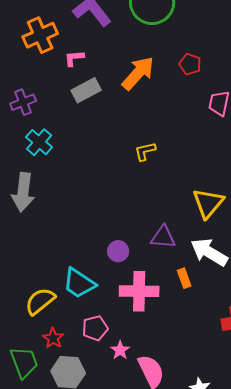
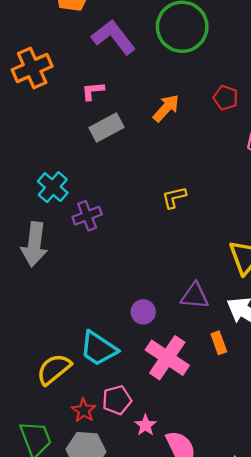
orange cross: (40, 35) -> (32, 68), moved
orange arrow: (138, 73) -> (166, 108), size x0.7
purple cross: (23, 102) -> (87, 216), moved
pink cross: (139, 291) -> (167, 358), turned 33
red star: (53, 338) -> (84, 410), moved

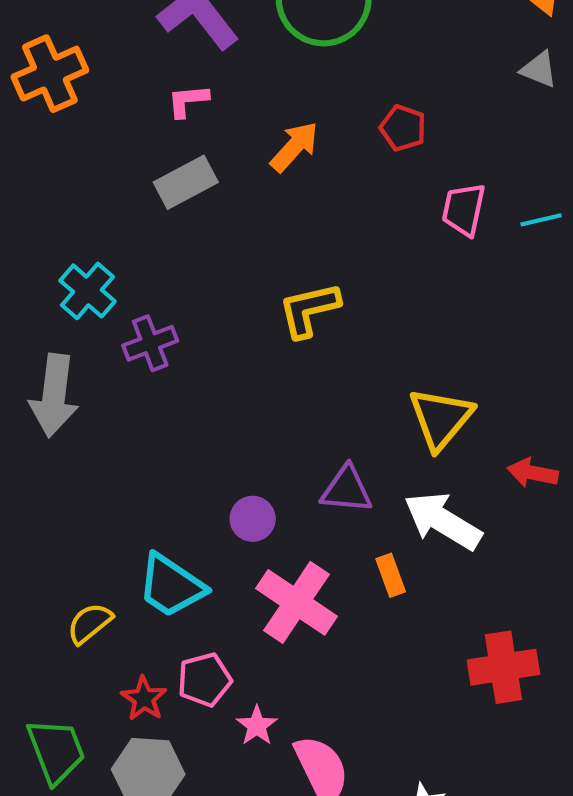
pink L-shape: (93, 91) -> (188, 101), moved
yellow L-shape: (174, 197) -> (309, 310), size x1.4
yellow semicircle: (54, 369) -> (90, 623), size x0.7

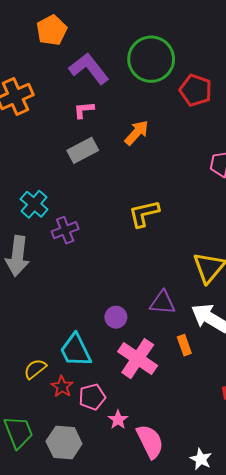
red pentagon: (403, 128) -> (196, 90), moved, size x1.4
cyan trapezoid: (171, 586) -> (75, 350), turned 30
red star: (144, 699) -> (62, 387), moved

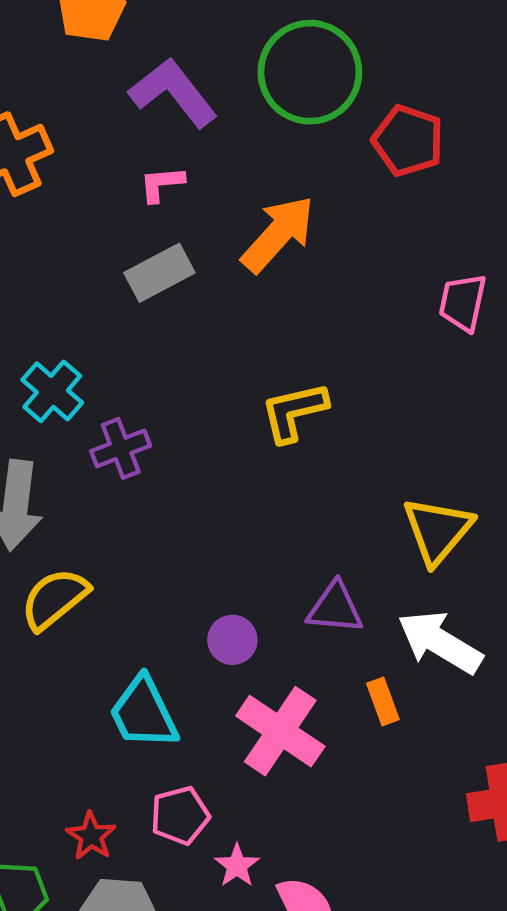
orange arrow: (137, 133) -> (278, 234), size x1.4
yellow semicircle: (35, 369) -> (55, 599), moved, size x1.4
red star: (62, 387) -> (91, 836), moved

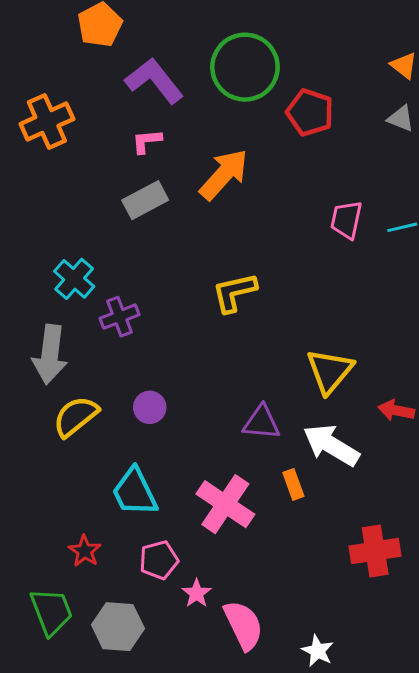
purple circle: (232, 640) -> (150, 407), moved
red star: (91, 836) -> (85, 551), moved

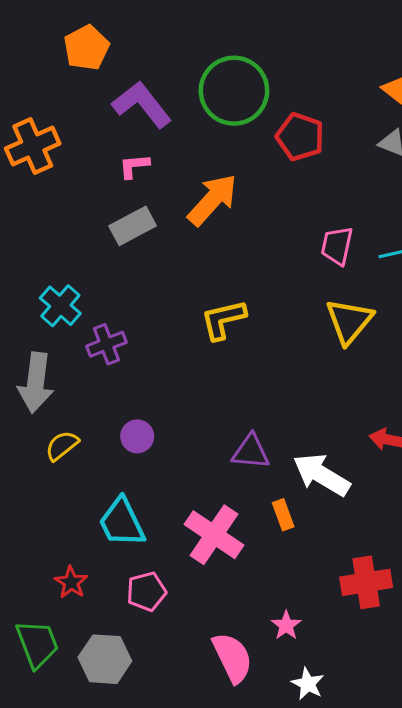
yellow triangle: (330, 371) -> (349, 321), moved
yellow semicircle: (76, 416) -> (62, 446), size x0.7
pink star: (197, 593) -> (286, 625), moved

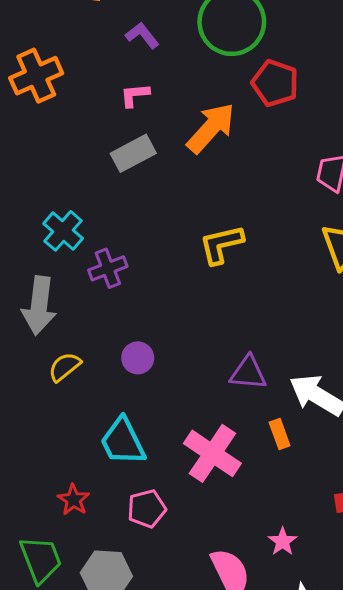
purple L-shape: (142, 104) -> (142, 35), size x0.6
red pentagon: (300, 137) -> (275, 83), moved

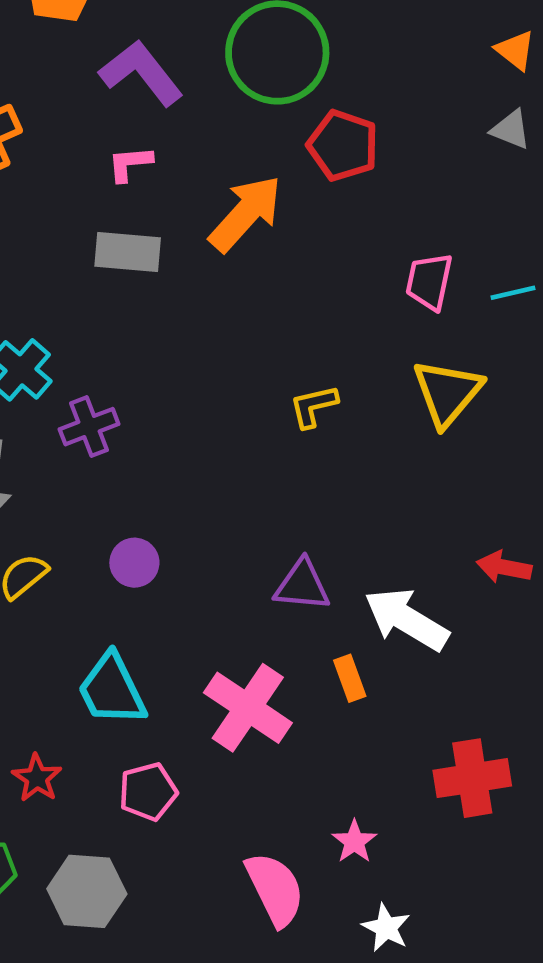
purple L-shape: (142, 35) -> (141, 73), size x1.6
gray rectangle: (133, 153) -> (128, 252), turned 33
yellow L-shape: (221, 244) -> (314, 406), moved, size x0.7

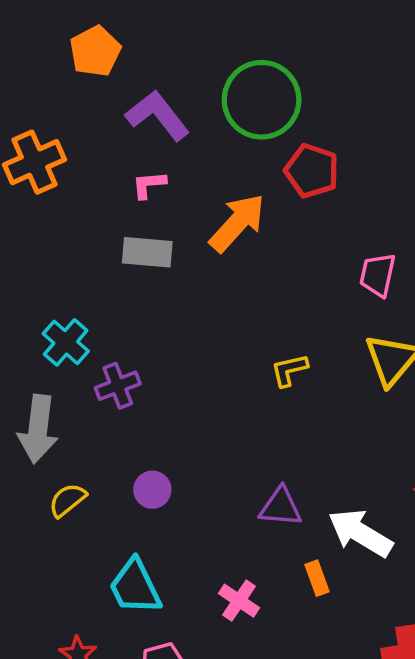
pink cross: (248, 708) -> (239, 601), size x0.6

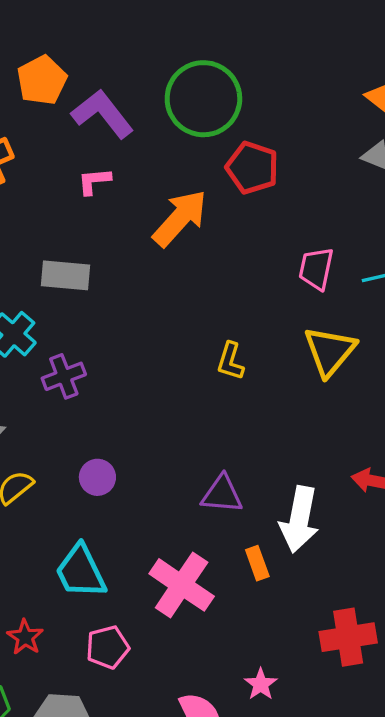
orange pentagon: (95, 51) -> (42, 80), moved
gray rectangle: (147, 252) -> (65, 275), moved
yellow L-shape: (289, 370) -> (230, 361), turned -60
white arrow: (360, 533) -> (299, 519), turned -110
pink cross: (239, 601) -> (182, 585), size x1.6

